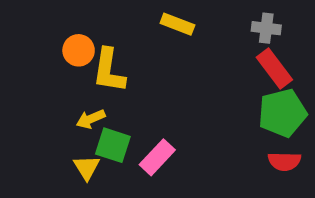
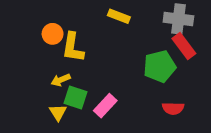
gray cross: (266, 28) -> (178, 19), size x1.5
green pentagon: (282, 113) -> (160, 66), moved
red semicircle: (284, 161) -> (173, 108), moved

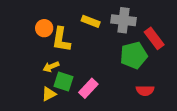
yellow rectangle: (119, 16) -> (91, 21), moved
gray cross: (178, 19) -> (123, 20), moved
yellow triangle: (58, 112) -> (49, 94), turned 35

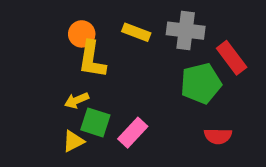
orange circle: (44, 28) -> (82, 34), moved

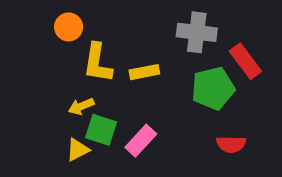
yellow rectangle: (136, 32) -> (144, 72), moved, turned -32
orange circle: (82, 34) -> (69, 27), moved

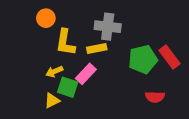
gray cross: (197, 32) -> (108, 27), moved
red rectangle: (245, 61) -> (169, 57), moved
pink rectangle: (141, 141) -> (86, 74), moved

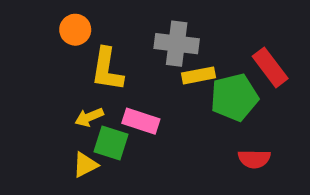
yellow rectangle: (97, 48) -> (199, 75), moved
red rectangle: (169, 57) -> (270, 67), moved
pink rectangle: (86, 74) -> (141, 121), turned 65

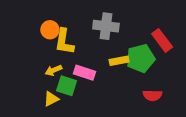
orange circle: (75, 30) -> (50, 30), moved
yellow rectangle: (199, 75) -> (119, 61), moved

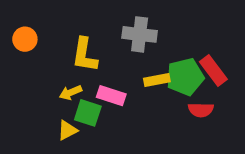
orange circle: (50, 30) -> (25, 39), moved
red rectangle: (162, 40) -> (213, 71), moved
red semicircle: (152, 95) -> (201, 110), moved

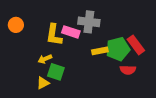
pink rectangle: (111, 96) -> (71, 32), moved

